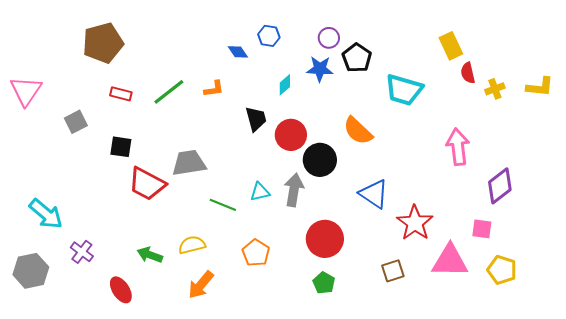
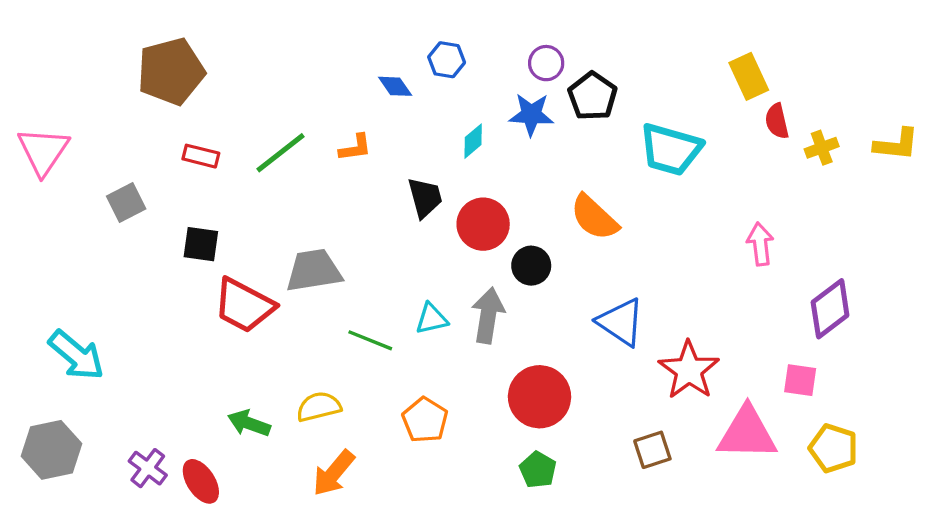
pink arrow: (458, 147) -> (760, 244), size x0.7
black circle: (320, 160) -> (531, 266), size x0.7
purple cross: (82, 252) -> (148, 468), moved

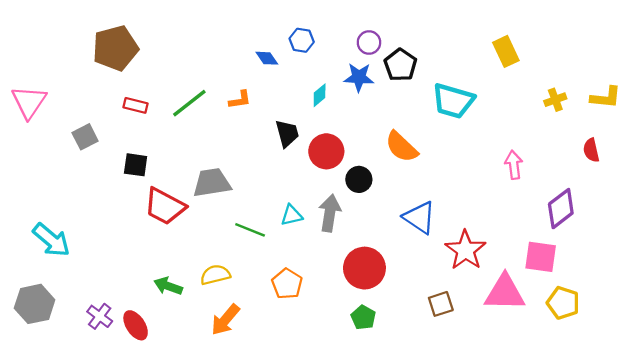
red semicircle: (777, 121) -> (591, 150), moved
pink square: (800, 380) -> (541, 257), size x1.4

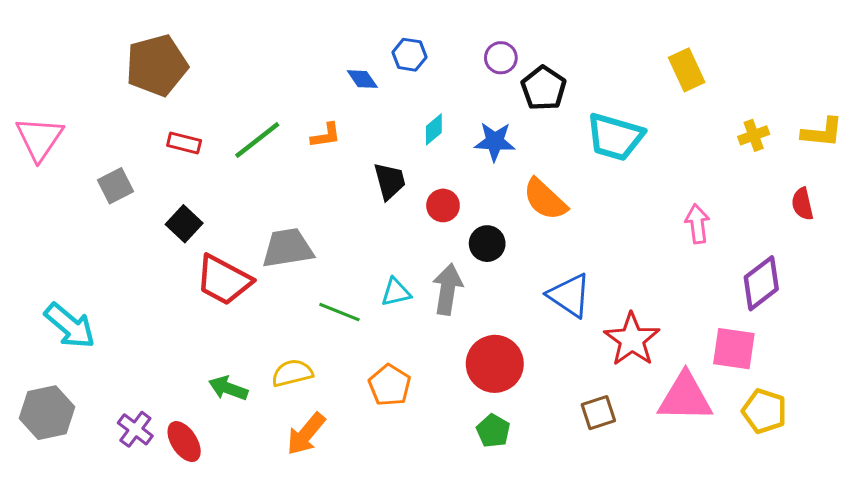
blue star: (359, 77) -> (495, 142), moved
red circle: (326, 151) -> (443, 205), size x0.7
black square: (136, 165) -> (184, 224), turned 35

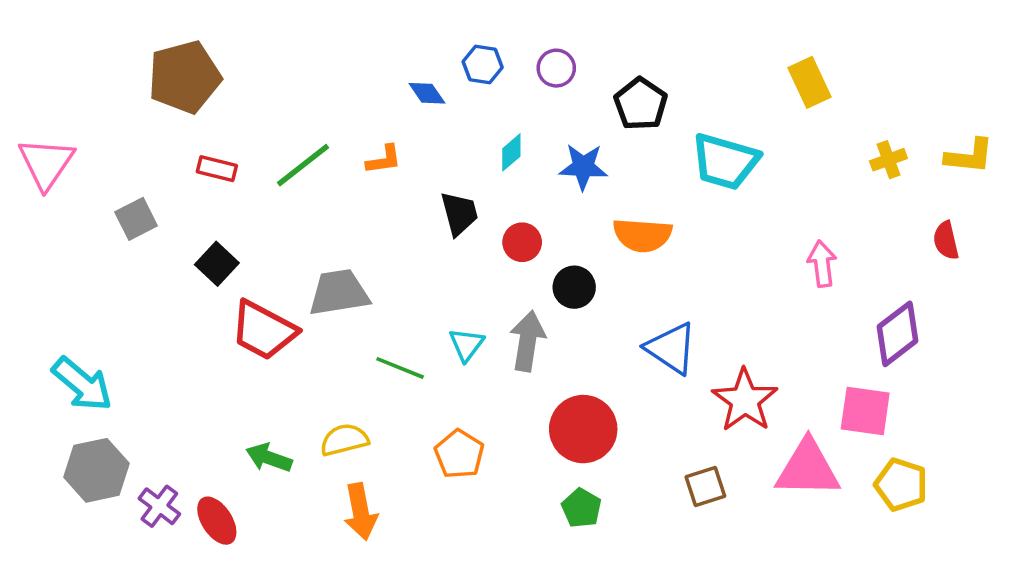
purple circle: (501, 58) -> (556, 68), moved
orange semicircle: (545, 199) -> (642, 235), turned -39
cyan triangle: (396, 292) -> (466, 345), turned -40
gray hexagon: (47, 413) -> (97, 470), moved
orange arrow: (306, 434) -> (361, 512), turned -51

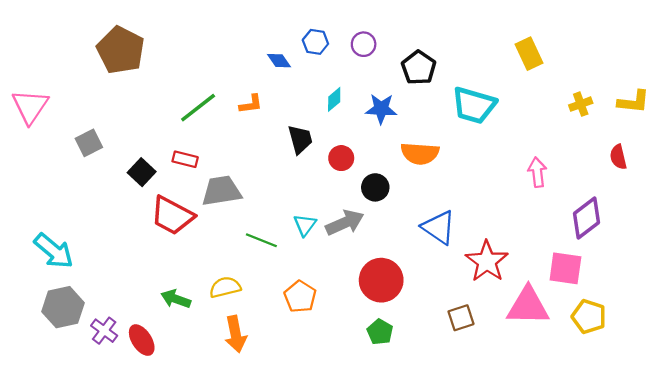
brown pentagon: (185, 77) -> (121, 50), turned -30
red rectangle: (217, 169) -> (185, 159), moved
gray arrow: (528, 341) -> (345, 223), turned 57

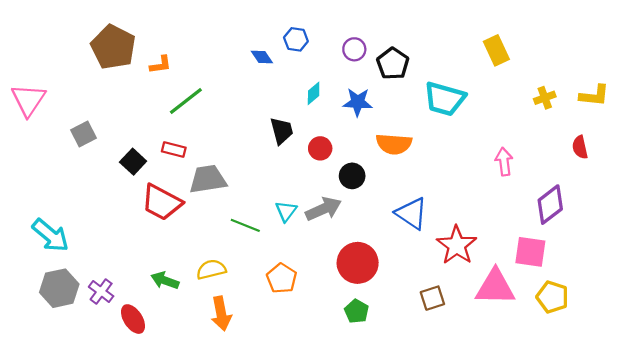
purple circle: (364, 44) -> (354, 49), moved
orange L-shape: (251, 104) -> (161, 65), moved
purple cross: (104, 331) -> (101, 291), moved

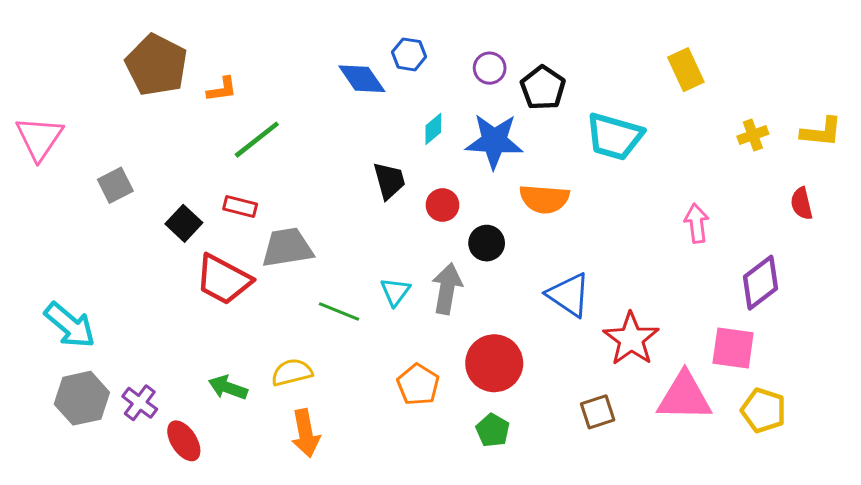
blue diamond: (262, 57) -> (362, 79), size x1.5
blue star: (358, 102) -> (494, 141), size x1.4
gray arrow: (323, 209) -> (447, 289), turned -56
orange pentagon: (282, 278) -> (418, 385), moved

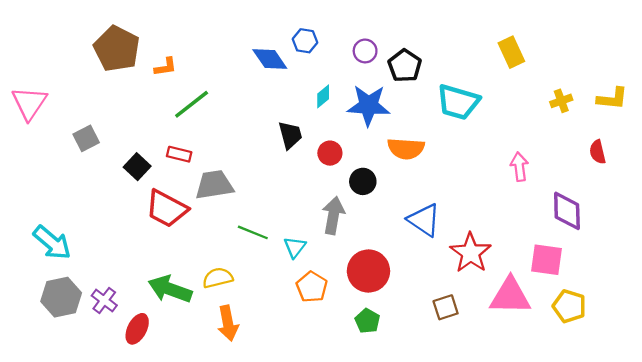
purple diamond: (760, 283) -> (567, 211), turned -54
cyan triangle: (395, 292) -> (295, 247), moved
green arrow: (228, 388) -> (170, 289), size x1.5
red ellipse: (184, 441) -> (137, 329), turned 60

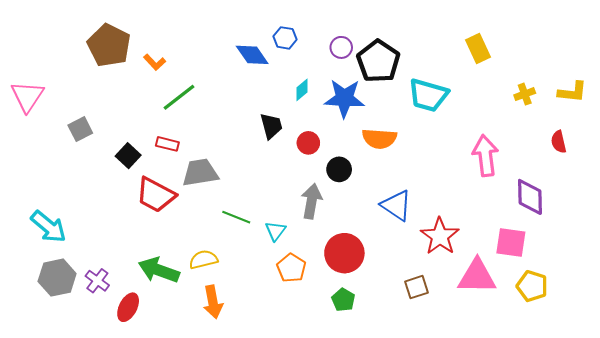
black pentagon: (405, 66) -> (378, 61), size x1.4
orange L-shape: (165, 67) -> (155, 62), turned 55
pink arrow: (519, 167) -> (485, 156), size x1.5

